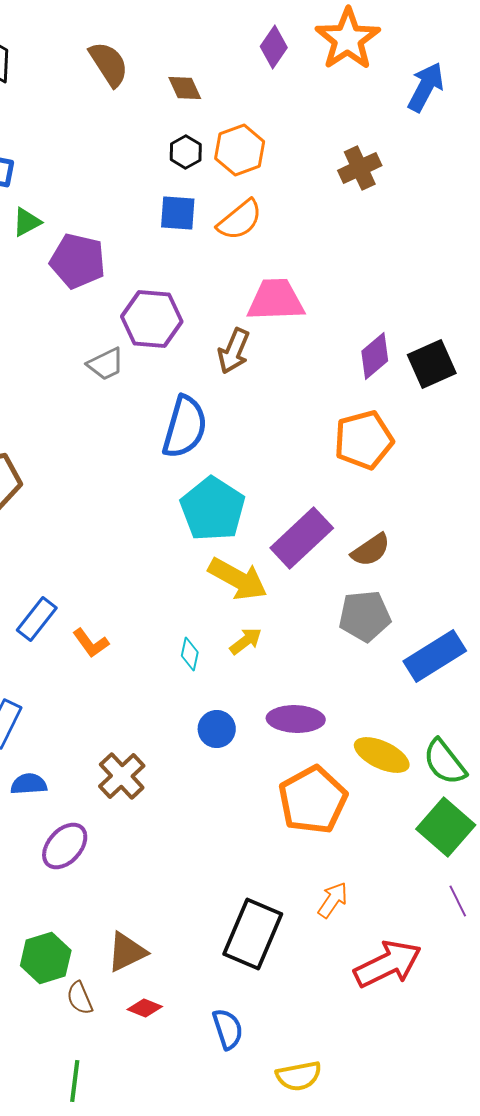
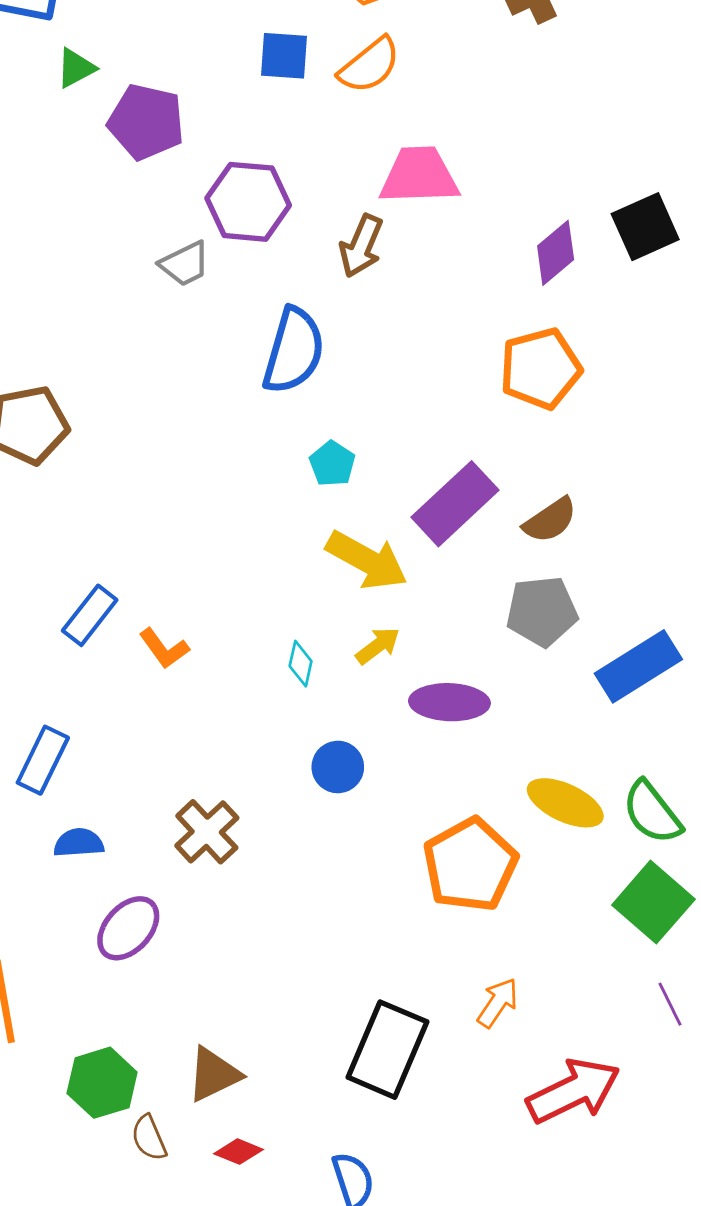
black square: (432, 364) -> (645, 227), moved
cyan pentagon: (213, 509) -> (332, 464), size x0.5
purple ellipse: (296, 719) -> (449, 702), moved

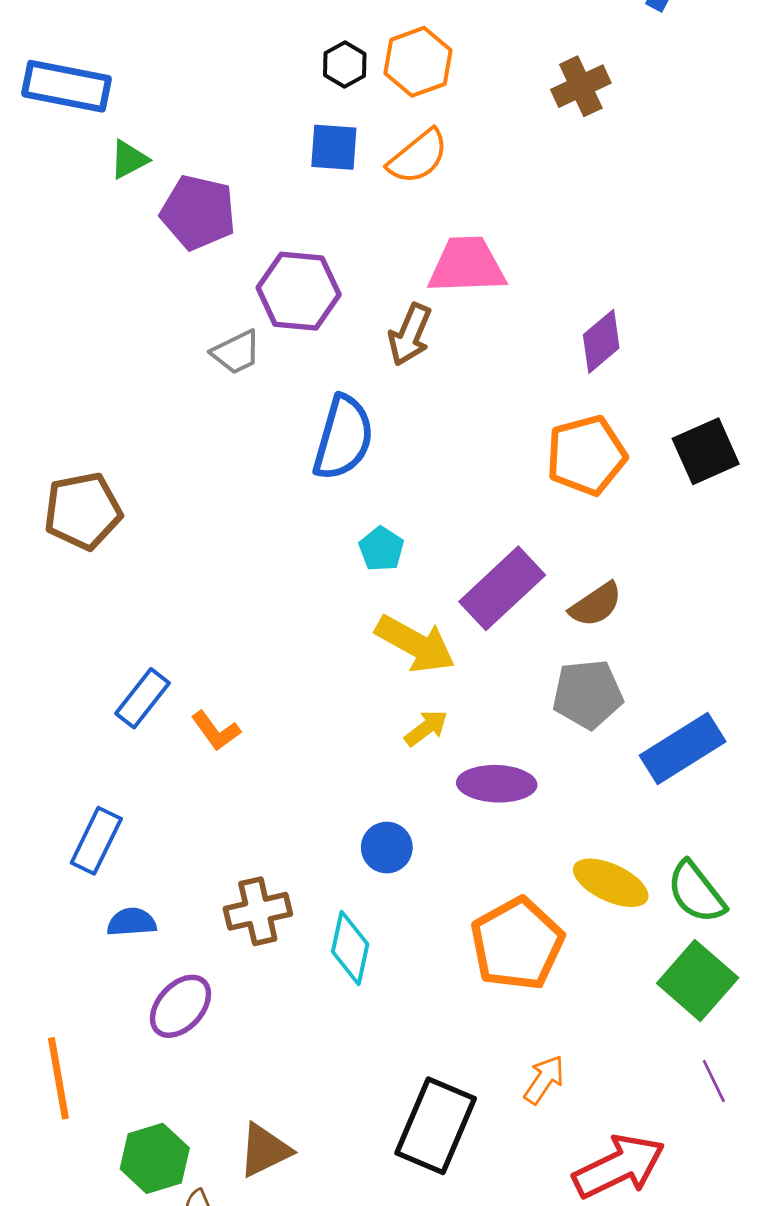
black square: (645, 227) -> (706, 451), moved
cyan diamond: (301, 664) -> (350, 948), moved, size x1.6
brown cross: (207, 832) -> (258, 911), turned 30

